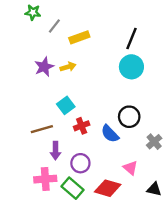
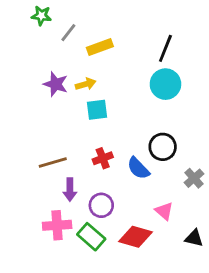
purple star: (44, 67) -> (56, 84), turned -30
cyan square: (66, 105) -> (97, 110), moved, turned 30

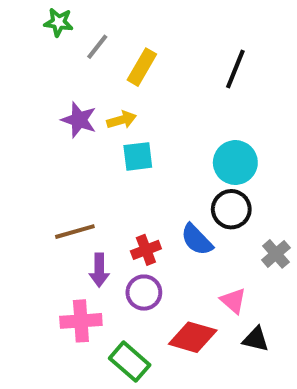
yellow rectangle: (100, 47) -> (142, 67), turned -40
cyan circle: (165, 84) -> (235, 163), moved
red cross: (103, 158) -> (146, 250), moved
green rectangle: (91, 237) -> (130, 362), moved
black triangle: (194, 238) -> (256, 339), moved

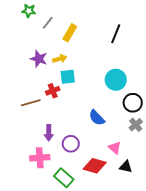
black circle: (231, 209) -> (133, 103), moved
brown line: (75, 232) -> (31, 103), moved
red cross: (146, 250) -> (53, 91), moved

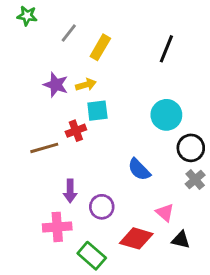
green star: (29, 11) -> (27, 16), moved

